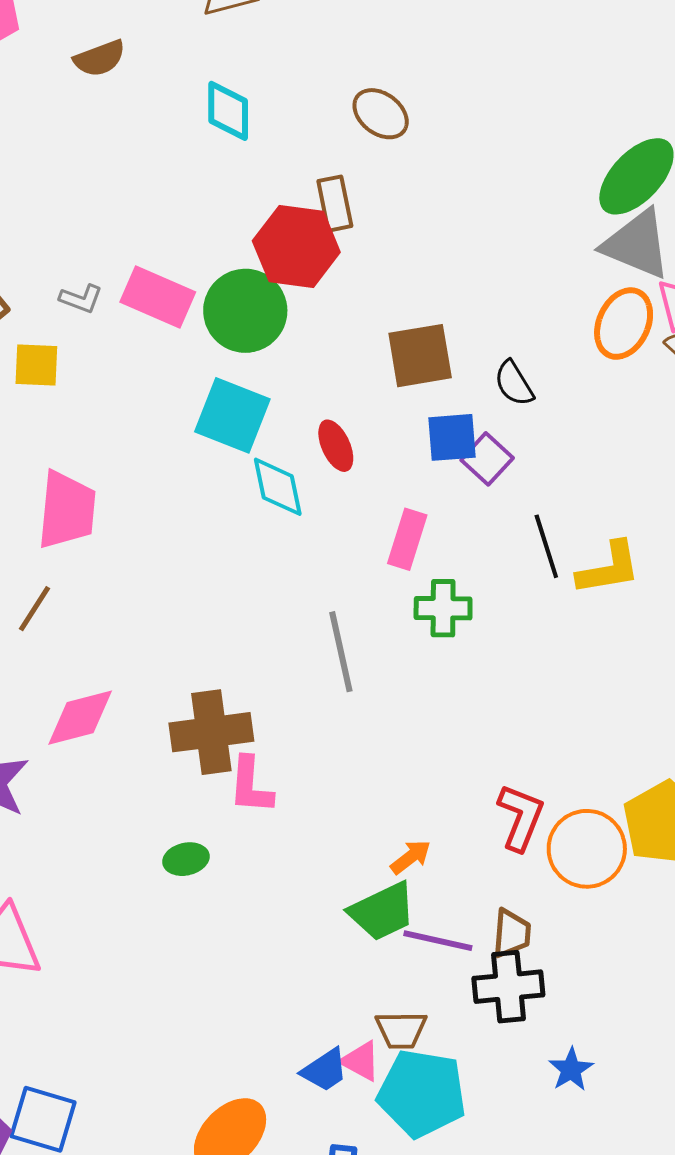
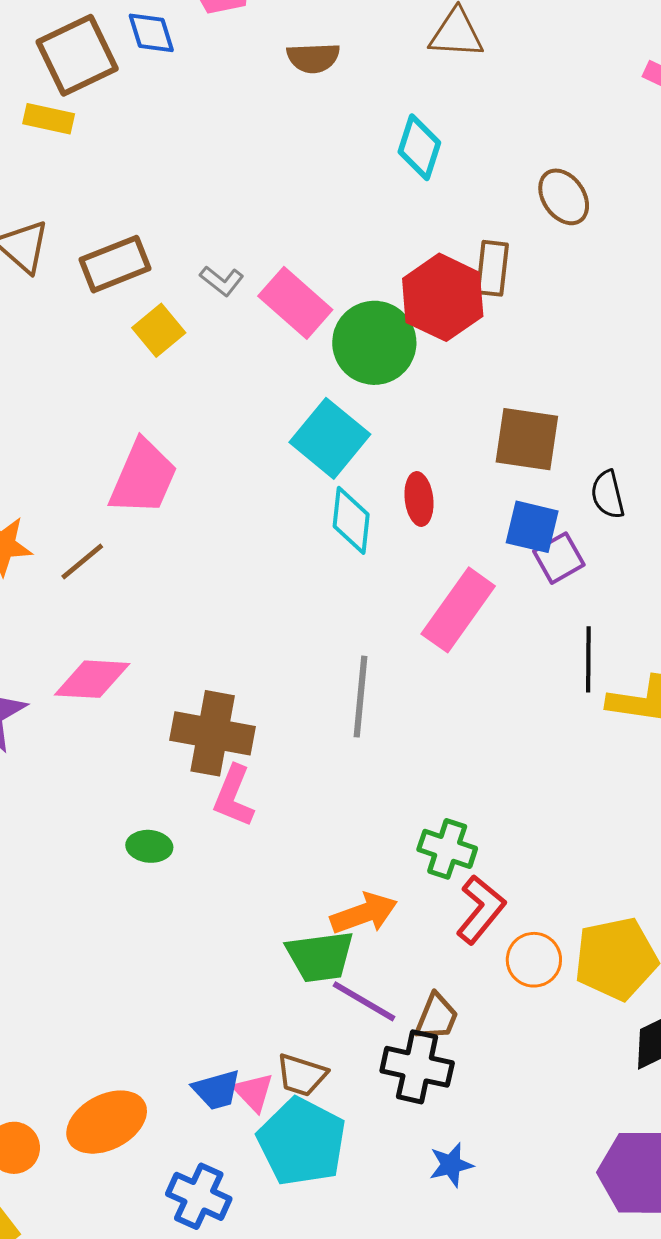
yellow square: (36, 365) -> (159, 330), turned 30
pink rectangle: (407, 539) -> (458, 610), size x1.4
green cross: (443, 608) -> (447, 849), moved
orange circle: (587, 849) -> (534, 960), size x0.7
orange arrow: (411, 857) -> (364, 913), size x1.5

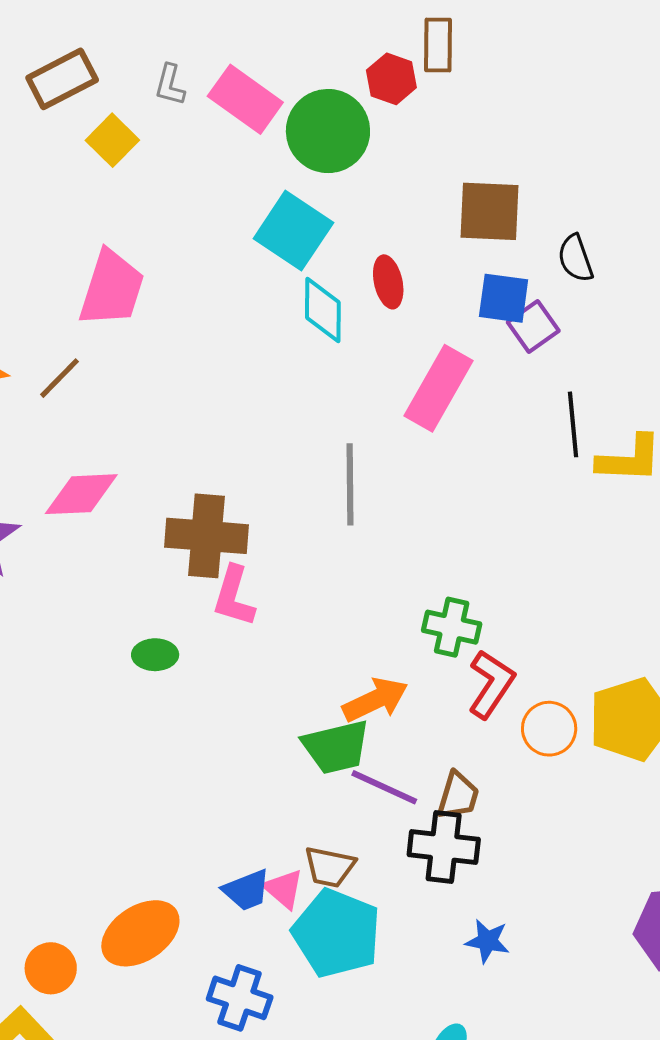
gray L-shape: (222, 281) -> (170, 85), turned 72
red hexagon: (443, 297) -> (391, 79), size x0.6
blue star: (451, 1165) -> (487, 941), turned 30

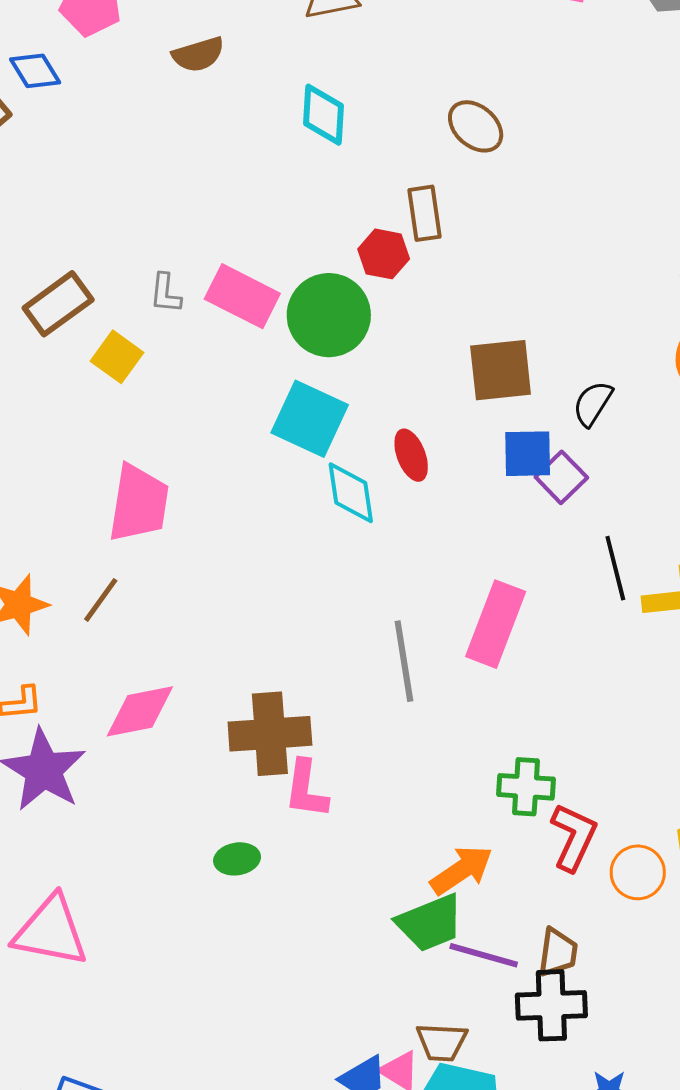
black semicircle: (575, 258) -> (593, 404), turned 60
pink rectangle: (438, 388) -> (496, 624), moved

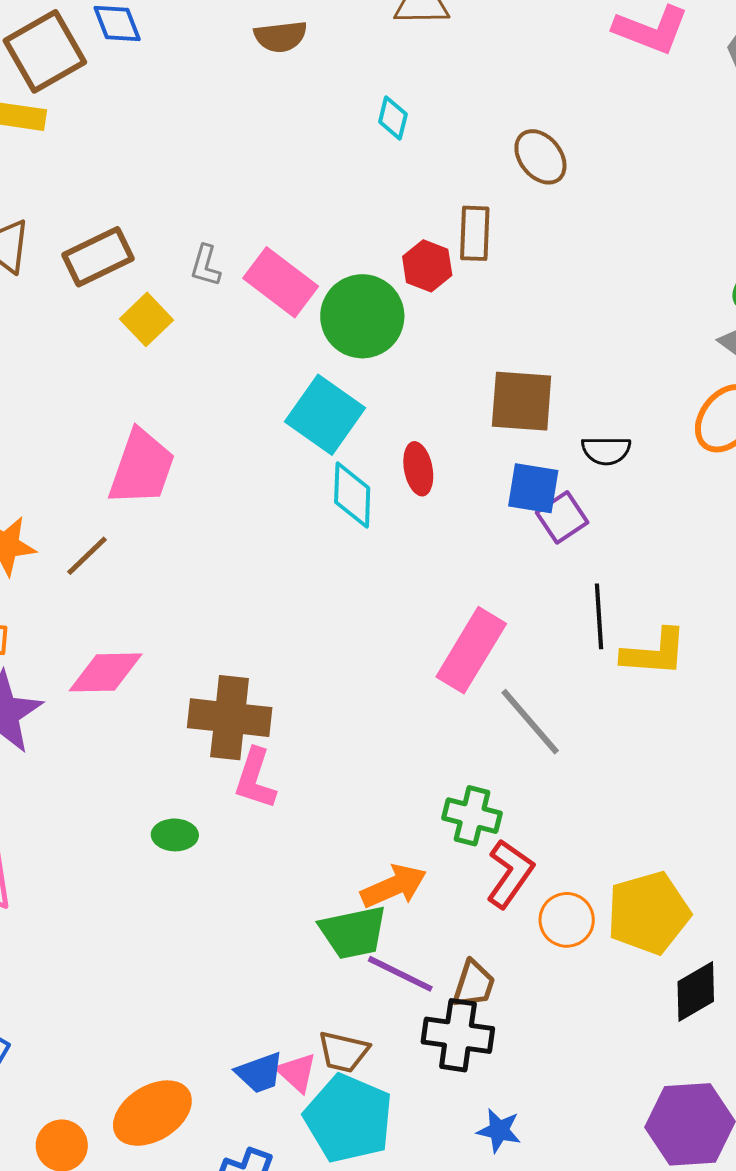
cyan diamond: (323, 115) -> (393, 118), size x0.7
black semicircle: (593, 404) -> (606, 450), turned -132
gray line: (404, 661) -> (530, 722), moved, turned -42

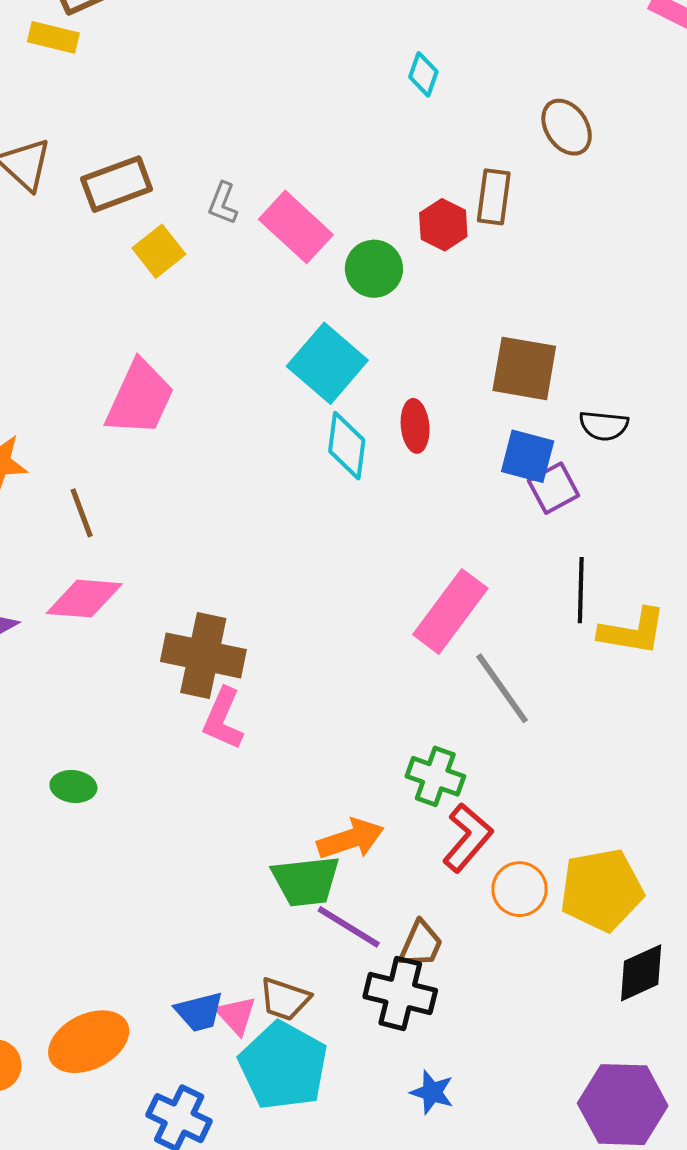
green circle: (362, 316) -> (374, 269), size x0.7
brown line: (87, 556) -> (82, 513), moved, turned -72
green ellipse: (175, 835) -> (73, 786), moved

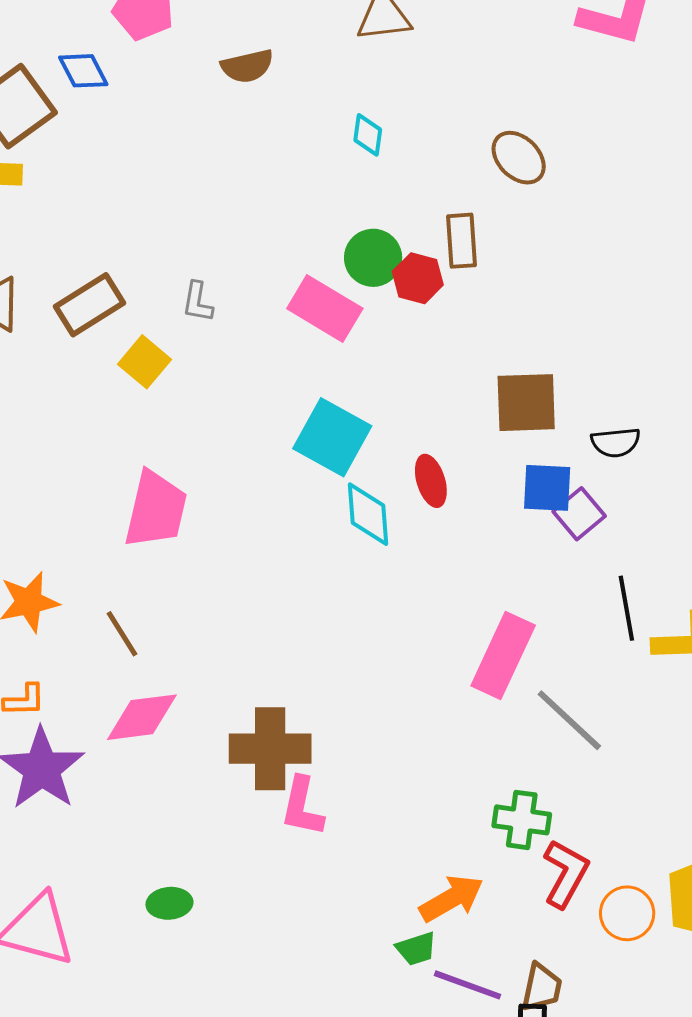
pink rectangle: (296, 227) -> (325, 308), moved
green circle: (374, 269) -> (373, 258), moved
green trapezoid: (306, 881) -> (416, 949), size x0.6

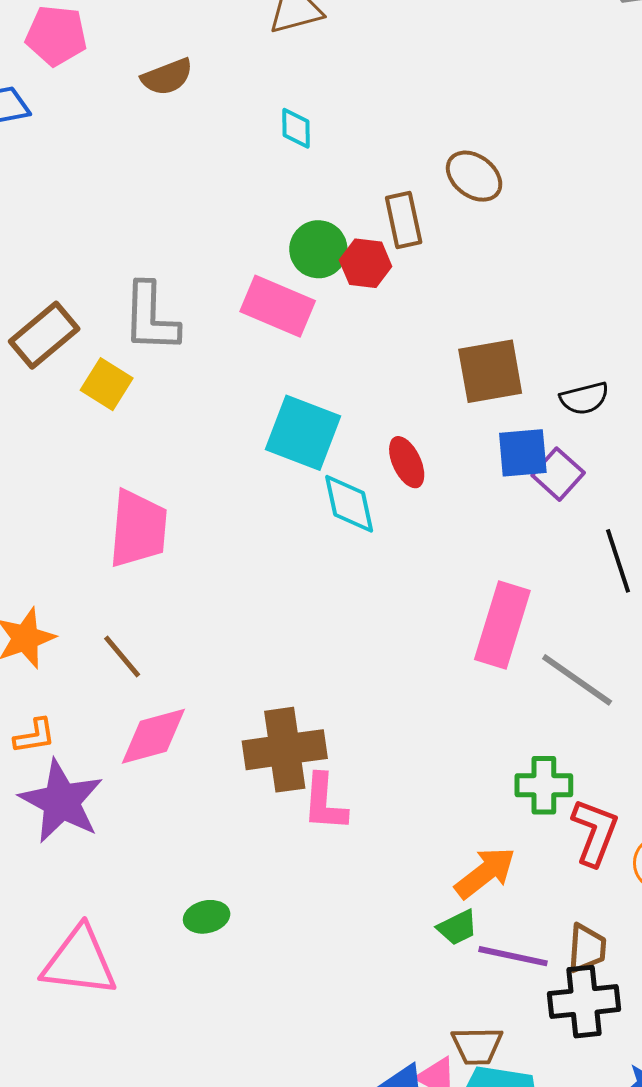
brown ellipse: (519, 158) -> (474, 176), moved
gray L-shape: (197, 302) -> (151, 317), size x1.8

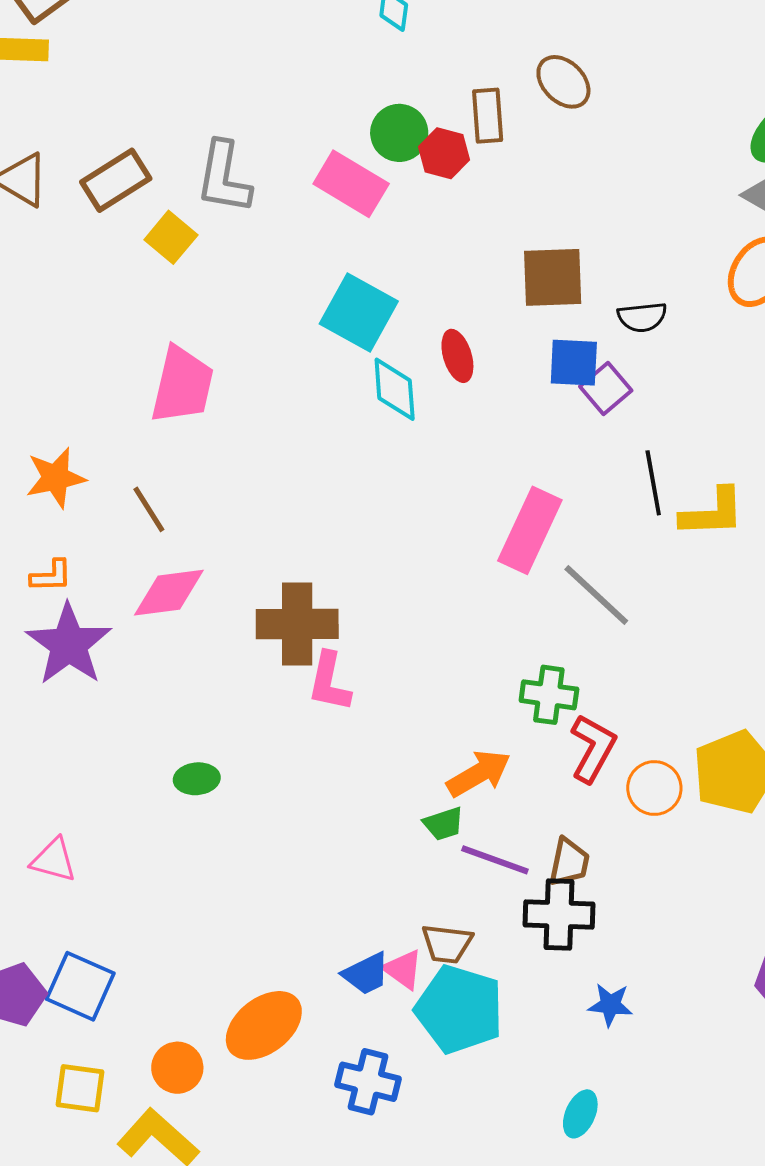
pink triangle: (79, 962) -> (54, 860), moved, size x0.6

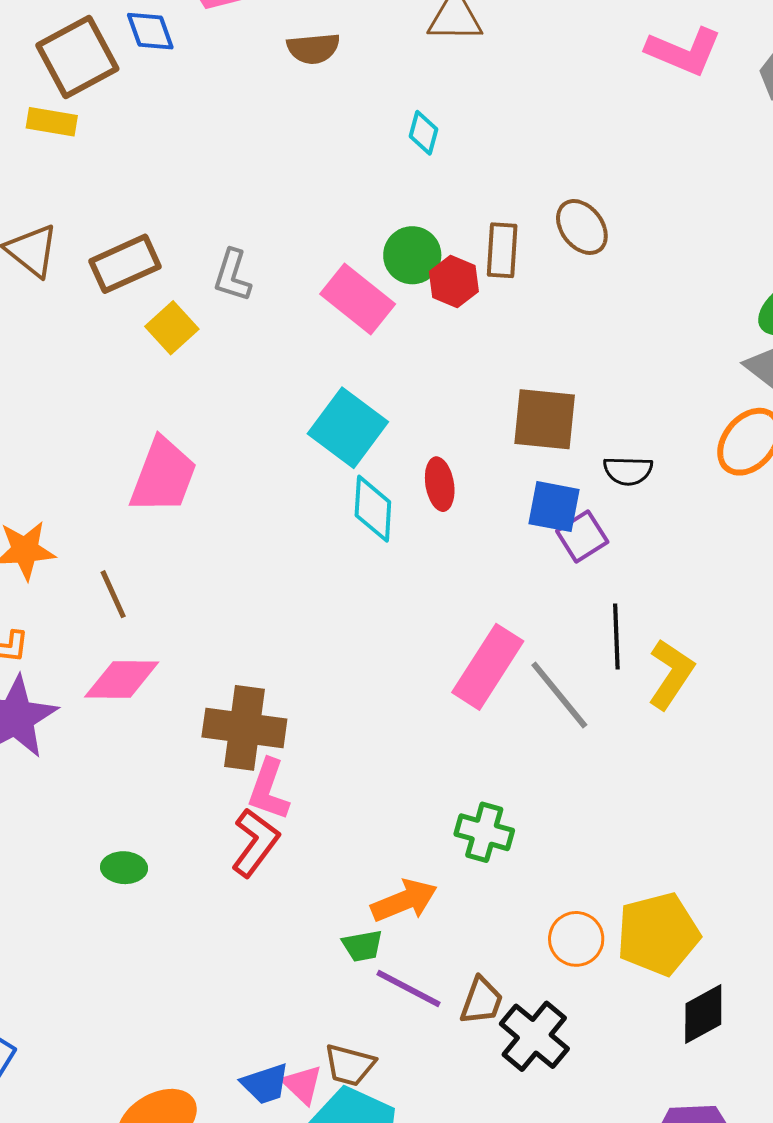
gray L-shape: (224, 177) -> (232, 275), size x0.7
yellow L-shape: (712, 513) -> (671, 674), turned -62
gray line: (596, 595) -> (559, 695), moved
red L-shape: (593, 748) -> (255, 843), moved
black cross: (559, 915) -> (534, 1036), moved, turned 30

